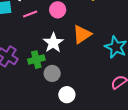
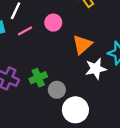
white star: (53, 43) -> (96, 69), moved, turned 30
white circle: (67, 95) -> (75, 110), size x1.5

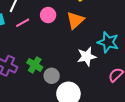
orange triangle: (82, 45) -> (75, 20), moved
green cross: (38, 78) -> (35, 65), turned -35

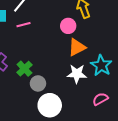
pink circle: (48, 15) -> (68, 26), moved
orange triangle: (75, 20) -> (77, 47), moved

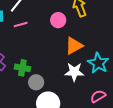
pink circle: (68, 26) -> (58, 20), moved
green cross: (24, 69) -> (22, 68), turned -35

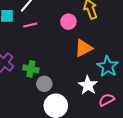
white star: (74, 72) -> (88, 85), moved, turned 30

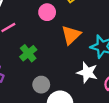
green cross: (31, 69) -> (28, 53), moved, turned -35

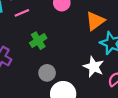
orange triangle: (71, 35) -> (95, 21), moved

